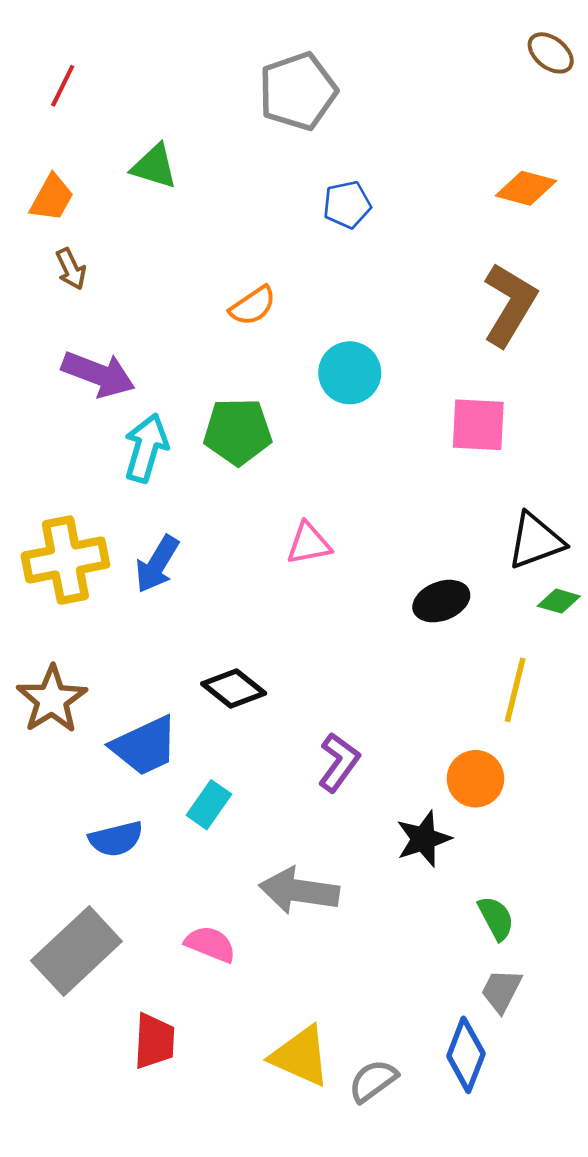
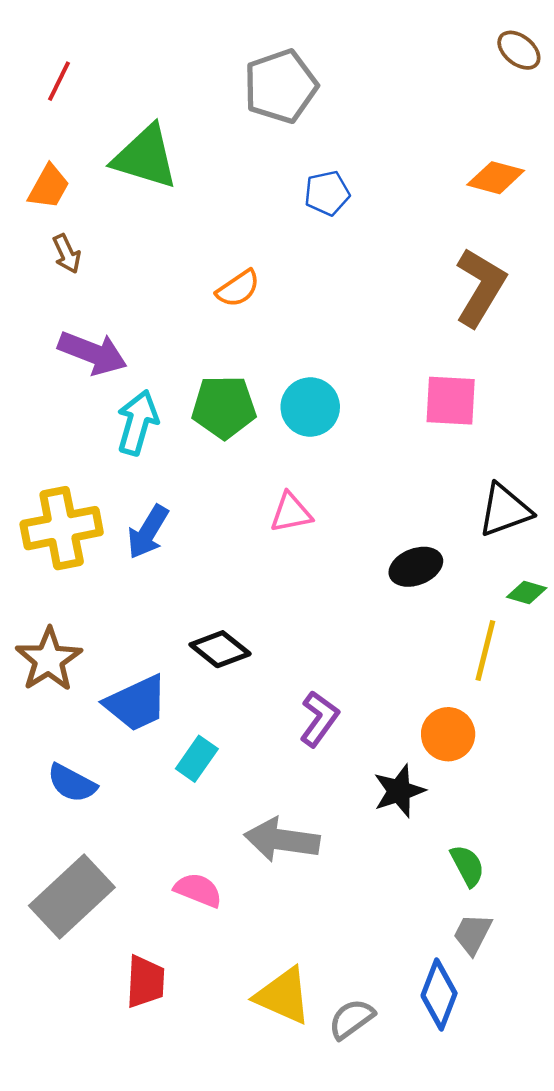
green triangle: (154, 166) -> (145, 157), size x1.5
cyan circle: (350, 373) -> (310, 407), moved
green diamond: (559, 601) -> (527, 593), moved
blue semicircle: (116, 839) -> (72, 783), moved, turned 42

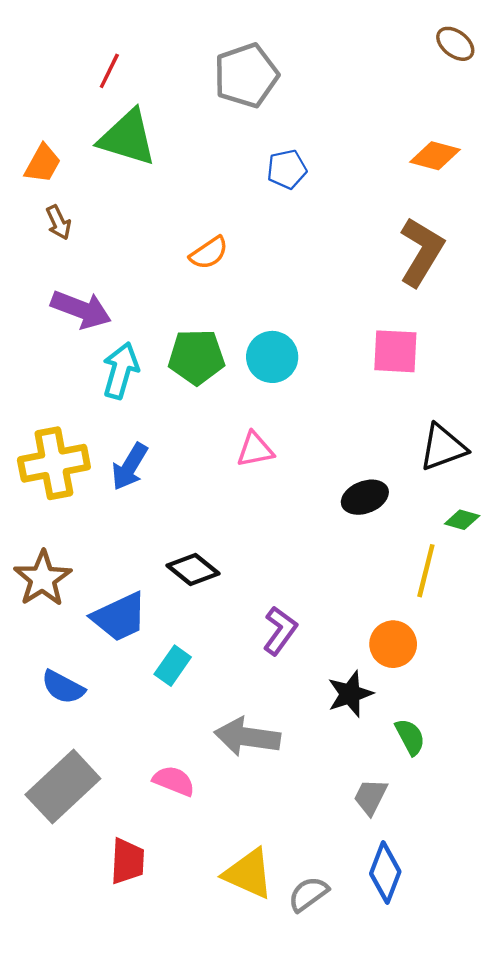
red line: (59, 81) -> (109, 71), moved
green semicircle: (467, 866) -> (410, 737), moved
gray trapezoid: (473, 934) -> (371, 797), moved

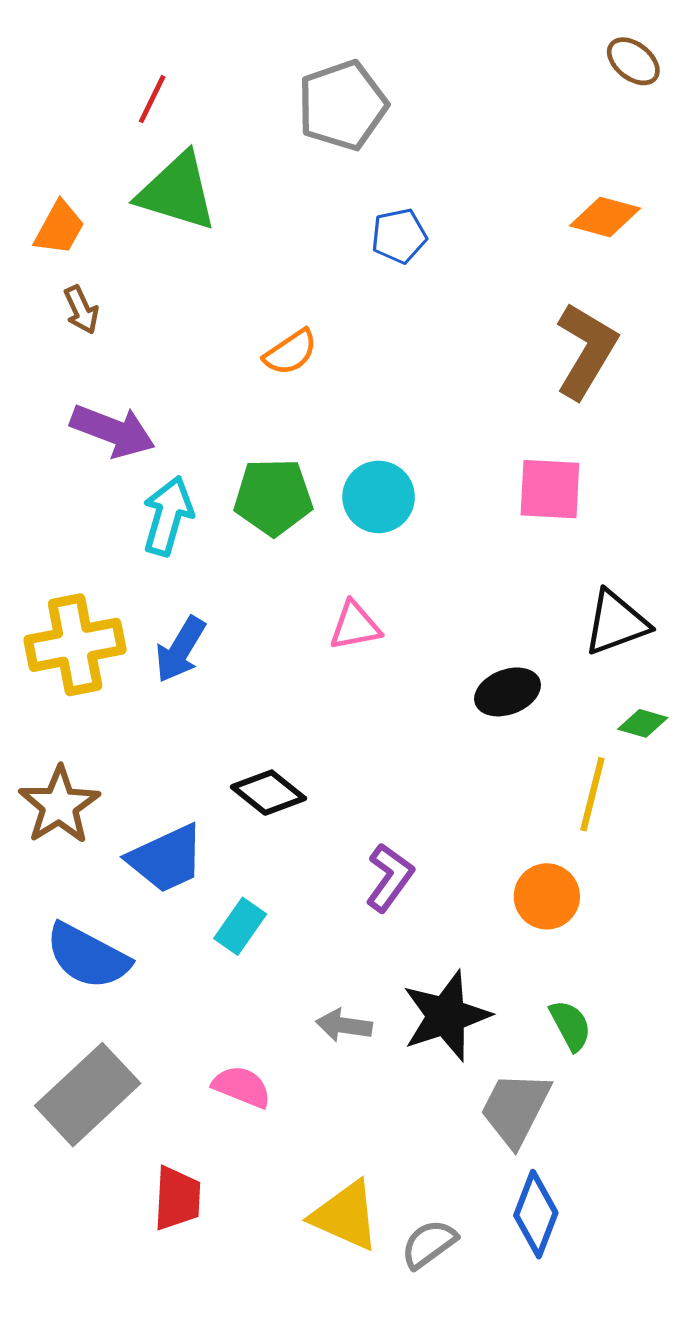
blue semicircle: (63, 687) -> (88, 956), size x1.4
black star: (350, 694) -> (446, 1016), moved, size x1.4
gray arrow: (247, 737) -> (344, 1025), size x0.6
gray trapezoid: (371, 797) -> (515, 1109), size x1.5

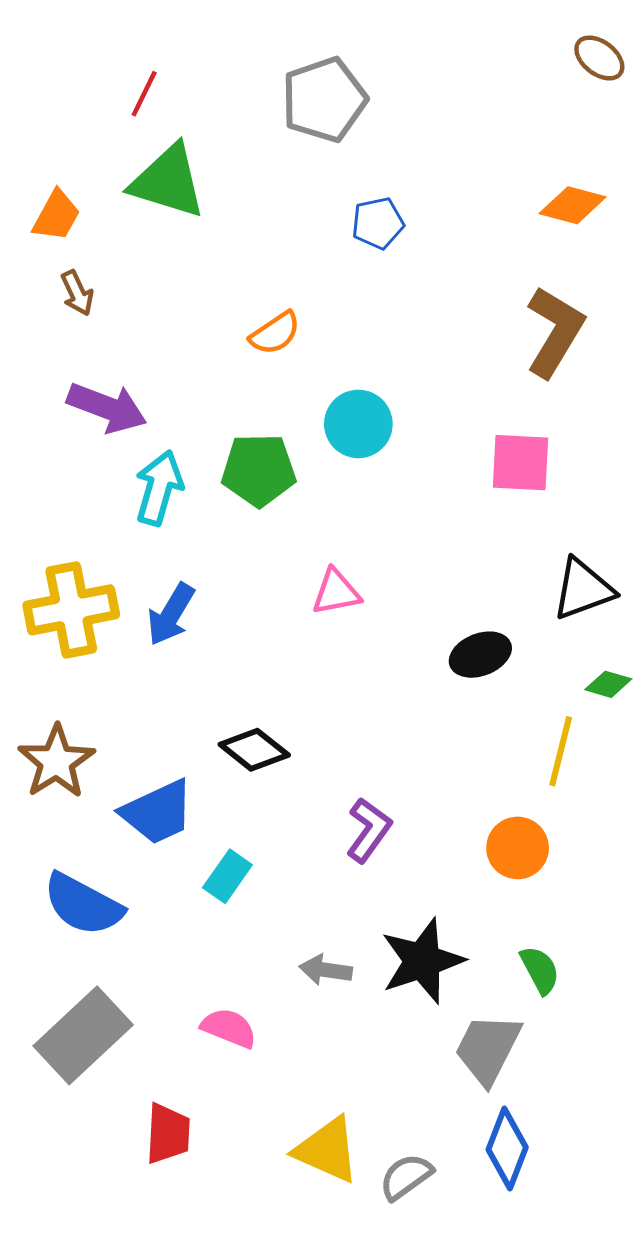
cyan circle: (379, 497) -> (358, 424), moved

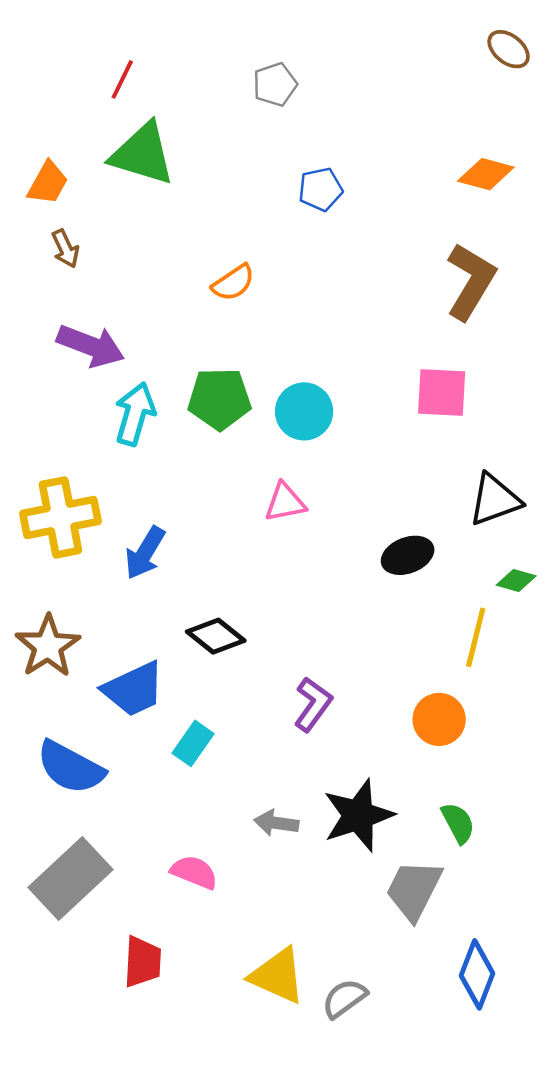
gray pentagon: (324, 100) -> (275, 84), size x0.6
cyan circle: (358, 424) -> (304, 411), moved
blue arrow: (171, 614) -> (145, 553), moved
blue diamond: (507, 1148) -> (477, 974), moved

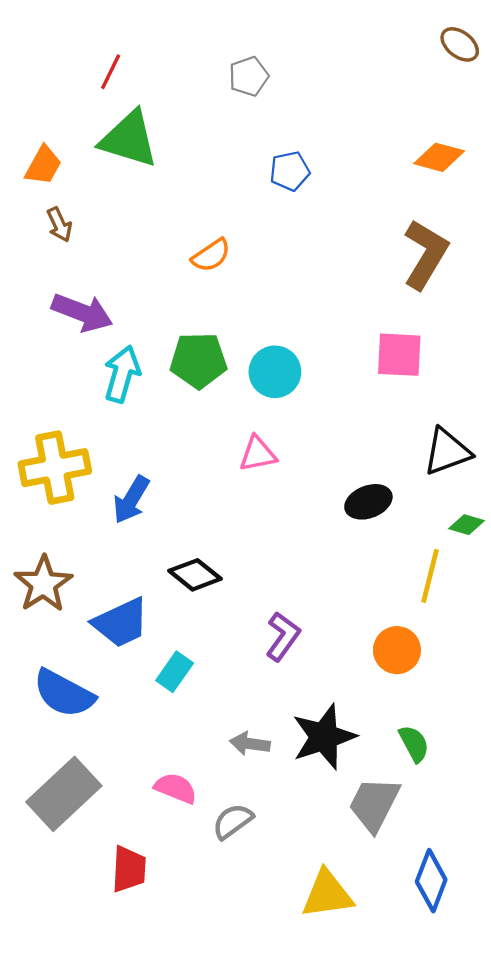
yellow triangle: (278, 976) -> (327, 894), moved, turned -32
gray semicircle: (344, 998) -> (233, 821), moved

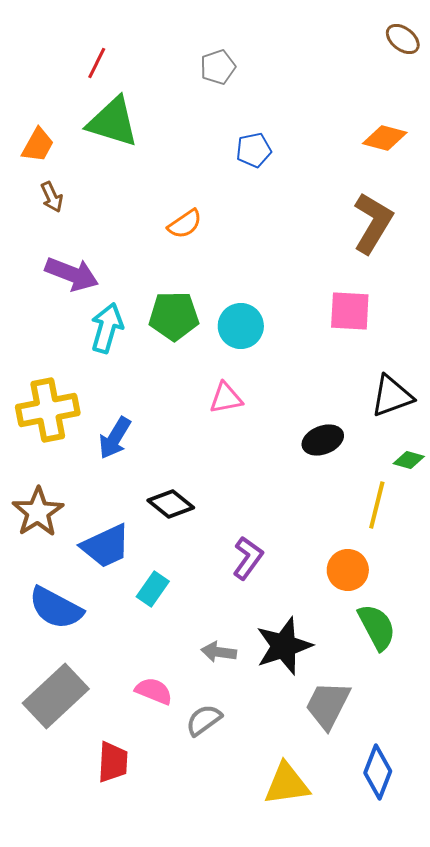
green semicircle: (414, 744) -> (377, 627), moved, size x1.4

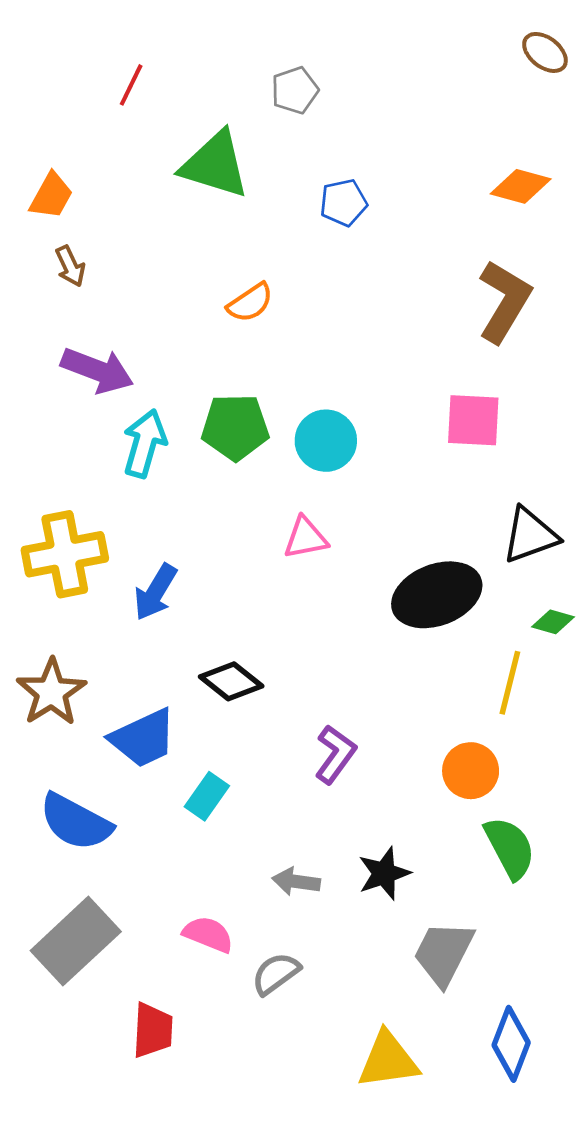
green triangle: (113, 122) -> (215, 165), moved
black ellipse: (323, 440) -> (437, 595), size x1.6
black star: (284, 646) -> (384, 873), size x0.7

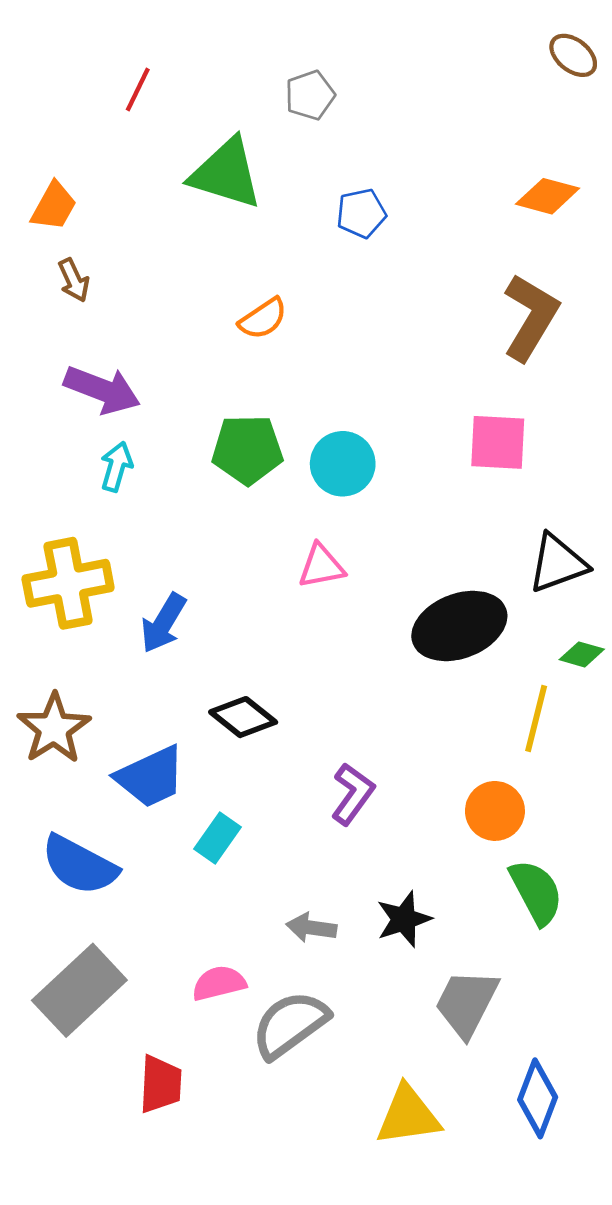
cyan arrow: (145, 443) -> (116, 467), moved, size x0.7
pink semicircle: (208, 934) -> (219, 983), turned -36
gray semicircle: (276, 974) -> (290, 1024), size x1.5

